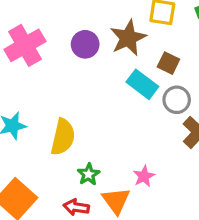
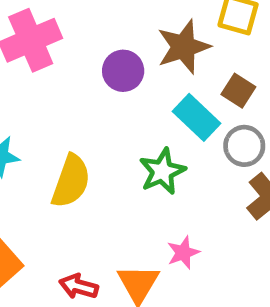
purple circle: (85, 44) -> (123, 71), moved
green star: (89, 174) -> (162, 171), moved, size x1.4

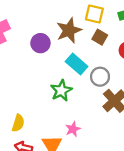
brown square: (238, 91) -> (100, 37), moved
yellow semicircle: (71, 181) -> (18, 123), moved, size x0.7

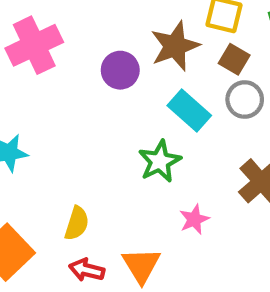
gray circle: (100, 77) -> (245, 99), moved
pink star: (73, 129) -> (194, 219), moved

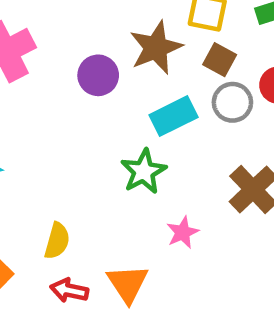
cyan rectangle: (189, 111) -> (174, 116), turned -66

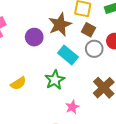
cyan rectangle: (174, 116) -> (68, 55), turned 66
yellow semicircle: (57, 241) -> (18, 83), moved, turned 42

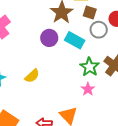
purple circle: (34, 37) -> (49, 38), moved
green star: (55, 80) -> (89, 67), moved

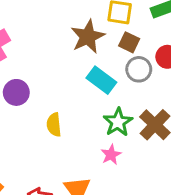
purple circle: (49, 38) -> (16, 92), moved
yellow semicircle: (32, 76) -> (54, 125), moved, turned 119

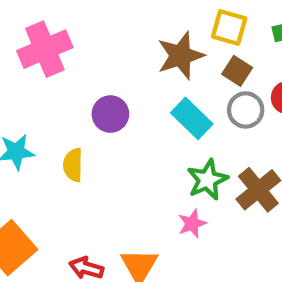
purple circle: (16, 92) -> (110, 114), moved
yellow semicircle: (54, 125) -> (73, 165), moved

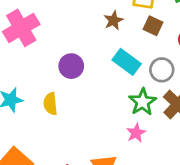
brown star: (181, 56) -> (113, 20), size x0.6
gray circle: (246, 110) -> (162, 70), moved

